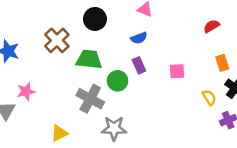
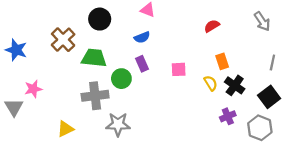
yellow semicircle: (209, 97) -> (211, 83), moved
gray cross: (90, 99) -> (95, 96), turned -35

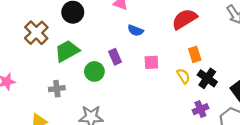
red semicircle: (212, 26) -> (184, 19), size x1.6
blue semicircle: (142, 37) -> (135, 30), moved, turned 42
green trapezoid: (94, 58) -> (67, 51), turned -35
gray cross: (95, 96) -> (57, 89), moved, size x0.6

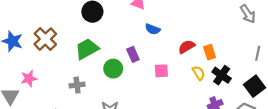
red semicircle: (184, 19) -> (187, 47), moved, size x0.7
brown cross: (36, 33) -> (45, 39), moved
pink square: (151, 62) -> (161, 71), moved

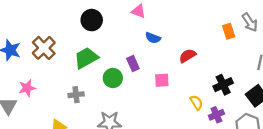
orange rectangle: (210, 52) -> (229, 31), moved
yellow semicircle: (199, 73) -> (196, 103), moved
black cross: (222, 75) -> (223, 85), turned 30

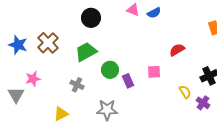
blue semicircle: (153, 38) -> (154, 13), moved, turned -48
purple rectangle: (133, 64) -> (128, 81), moved
gray cross: (76, 95) -> (77, 85), turned 32
purple cross: (216, 115) -> (203, 103), turned -32

